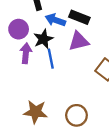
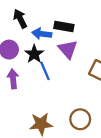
purple triangle: (79, 41) -> (68, 49), turned -45
purple arrow: (26, 53) -> (13, 79), moved

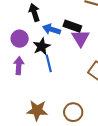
purple triangle: (68, 49) -> (81, 38), moved

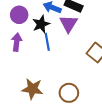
purple triangle: (81, 38) -> (69, 24), moved

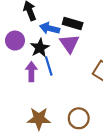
purple arrow: (17, 42) -> (31, 72), moved

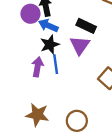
blue arrow: (50, 28) -> (48, 26), moved
purple circle: (15, 41) -> (30, 14), moved

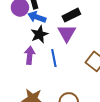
black rectangle: (86, 26) -> (71, 15), turned -48
blue line: (56, 64) -> (54, 58), moved

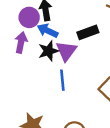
purple triangle: (67, 33) -> (66, 51), moved
purple arrow: (30, 55) -> (21, 43), moved

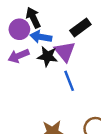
purple arrow: (21, 43) -> (19, 56), turned -108
black star: (48, 51) -> (47, 56), turned -30

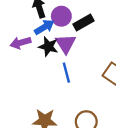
purple circle: (19, 29) -> (61, 16), moved
blue arrow: (41, 37) -> (44, 27), turned 132

